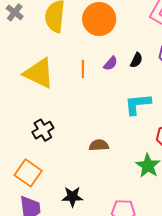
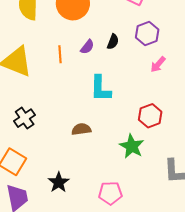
cyan L-shape: (138, 104) -> (100, 89), moved, turned -80
black star: (72, 197) -> (59, 182), turned -30

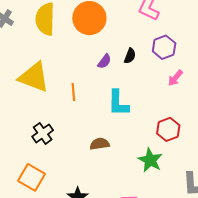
orange line: (60, 54) -> (73, 92), moved

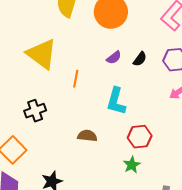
red hexagon: (168, 129) -> (140, 137), moved
green star: (150, 160) -> (132, 165), size x0.7

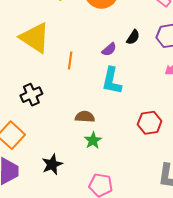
purple semicircle: (114, 58) -> (109, 49), moved
red hexagon: (140, 137) -> (150, 123), moved
green star: (132, 165) -> (93, 140), moved

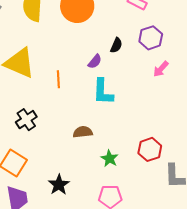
red hexagon: (150, 123) -> (150, 149), moved
green star: (93, 140) -> (110, 159), moved

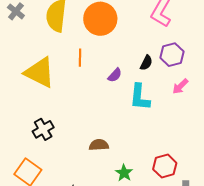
black semicircle: (116, 45) -> (146, 63), moved
orange line: (58, 79) -> (80, 58), moved
cyan L-shape: (103, 92) -> (140, 97), moved

